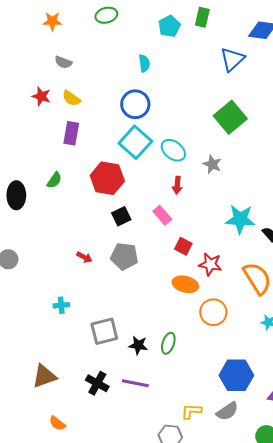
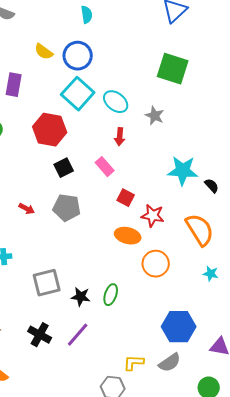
yellow semicircle: (71, 98) -> (44, 52), moved
green square: (230, 117) -> (173, 69), turned -32
purple line: (135, 383) -> (78, 335), turned -60

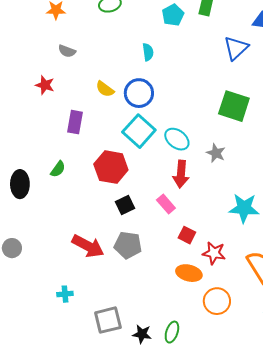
red arrow: (120, 137) -> (181, 174), size x1.5
red arrow: (27, 209) -> (88, 246), size x2.0

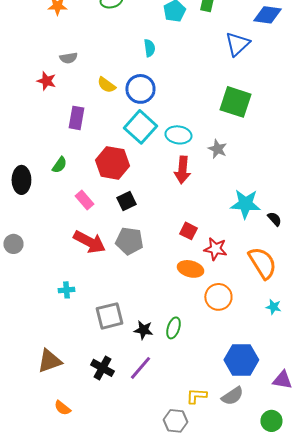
gray semicircle: (67, 51) -> (68, 58), moved, turned -30
cyan ellipse: (177, 139) -> (178, 135), turned -30
pink rectangle: (166, 204) -> (84, 200), moved

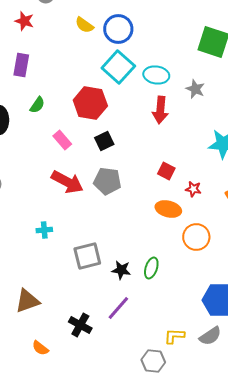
purple rectangle: (76, 118) -> (21, 65), moved
red star: (215, 249) -> (193, 189), size x0.7
black cross: (102, 368) -> (80, 325), moved

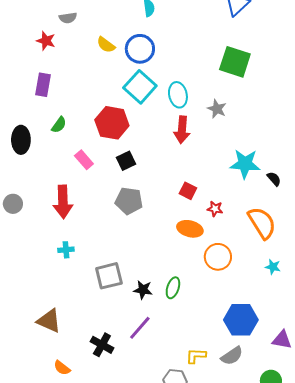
cyan ellipse: (156, 75) -> (178, 95), turned 70
red arrow: (67, 182) -> (63, 202), moved, turned 60
brown triangle: (27, 301) -> (49, 321), turned 44

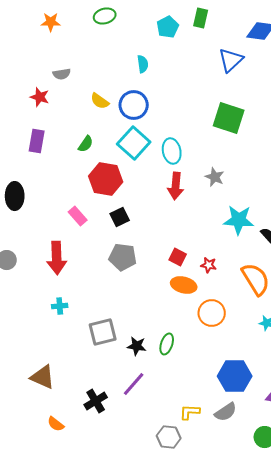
gray star: (217, 109) -> (215, 177), moved
green semicircle: (59, 125) -> (86, 144), moved
red square: (188, 191) -> (178, 257), moved
black cross: (102, 345) -> (96, 401), turned 30

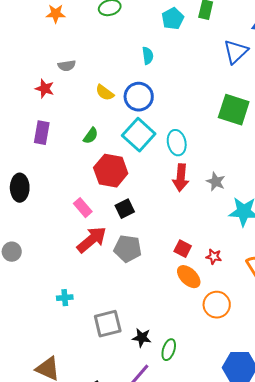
gray star: (215, 177) -> (216, 182), moved
red arrow: (57, 258) -> (92, 240), moved, turned -128
orange ellipse: (184, 285) -> (189, 277), turned 30
green ellipse: (167, 344) -> (169, 350), moved

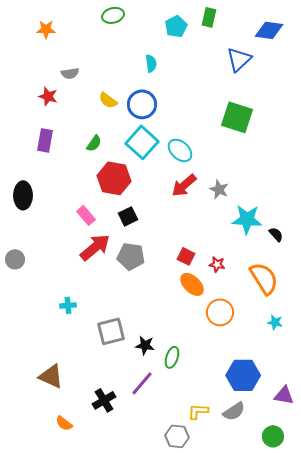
orange star: (56, 14) -> (46, 29), moved
cyan ellipse: (177, 143) -> (180, 150), turned -35
red arrow: (181, 178) -> (184, 185), turned 44

